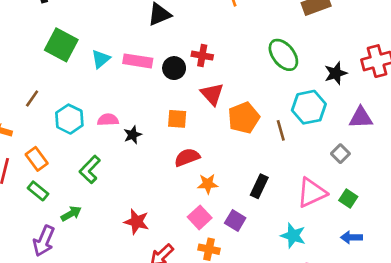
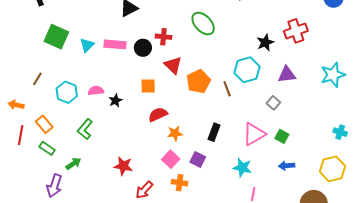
green ellipse: (283, 55) -> (203, 24), moved

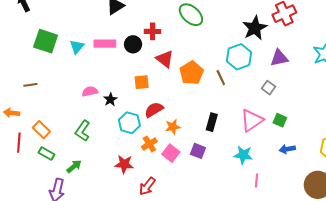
black star: (265, 43) -> (255, 28), size x1.4
brown line: (37, 79) -> (30, 85), turned 56
cyan hexagon: (67, 92) -> (129, 123), moved
orange cross: (180, 183) -> (149, 144), moved, turned -35

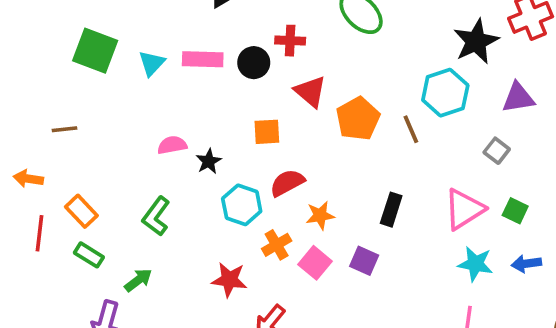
cyan star: (243, 155) -> (475, 264), moved

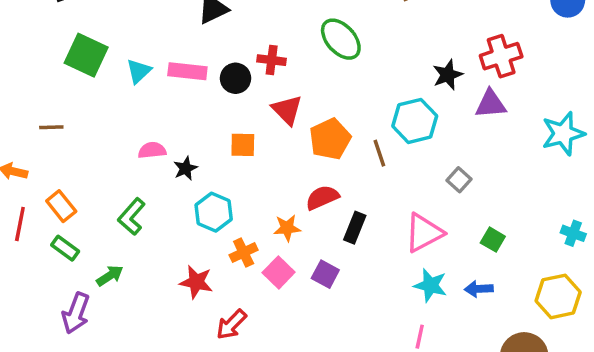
black star: (476, 41) -> (448, 75), size x0.7
purple triangle: (518, 98) -> (491, 104), moved
red semicircle: (287, 183) -> (322, 198), moved
green square: (515, 211) -> (493, 240), moved

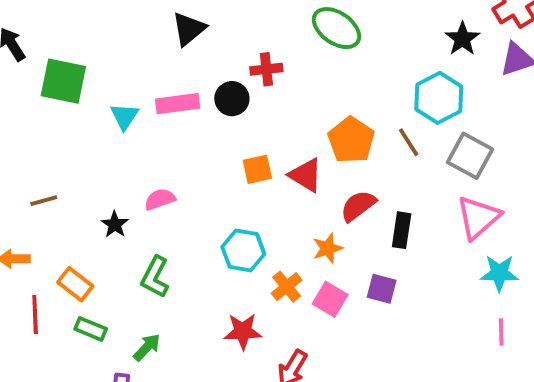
green square: (86, 55) -> (63, 81), moved
red triangle: (287, 110) -> (306, 175), moved
black star: (185, 168) -> (115, 224), moved
gray square: (459, 180) -> (470, 156), moved, size x1.6

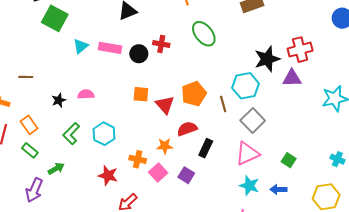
black star: (462, 39) -> (267, 59), size x1.4
cyan hexagon: (243, 250) -> (104, 134), moved
orange cross: (287, 287) -> (138, 159), turned 35

